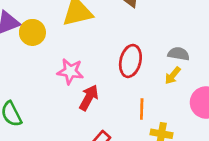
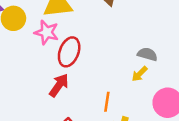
red ellipse: (130, 61) -> (69, 52), moved
pink star: (70, 71) -> (47, 32), moved

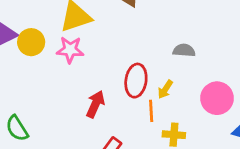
red ellipse: (69, 52) -> (136, 81), moved
yellow arrow: (140, 74) -> (165, 89), moved

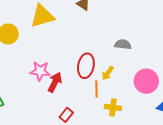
pink star: (70, 50) -> (40, 71), moved

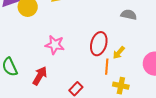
gray semicircle: (123, 44) -> (129, 15), moved
red arrow: (55, 82) -> (40, 76), moved

